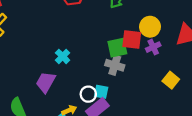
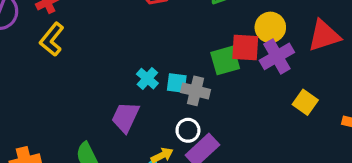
purple cross: (153, 47) -> (277, 56), size x1.5
gray cross: (115, 65) -> (196, 91), moved
cyan square: (101, 92) -> (177, 83), moved

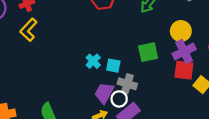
red square: (245, 48) -> (184, 70), moved
gray cross: (196, 91) -> (127, 84), moved
purple trapezoid: (125, 117) -> (104, 93), moved

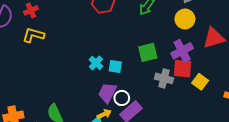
yellow L-shape: (29, 30) -> (33, 35), turned 65
yellow circle: (181, 31) -> (185, 19), moved
gray cross: (127, 84) -> (164, 78), moved

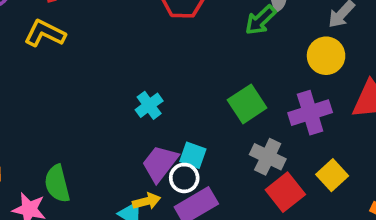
green square: (148, 52) -> (247, 104), turned -30
cyan square: (115, 66) -> (193, 155), moved
red square: (182, 69) -> (285, 192), moved, turned 36

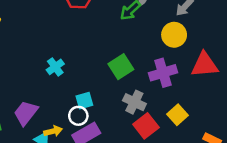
cyan square: (193, 155) -> (84, 101), turned -36
purple trapezoid: (160, 163) -> (26, 113), moved

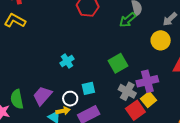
purple cross: (163, 73) -> (147, 81), moved
yellow square: (177, 115) -> (149, 99), moved
white circle: (78, 116) -> (70, 99), moved

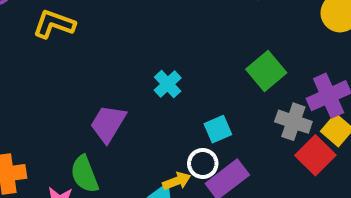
purple trapezoid: (42, 96) -> (108, 124), moved
white circle: (70, 99) -> (203, 163), moved

